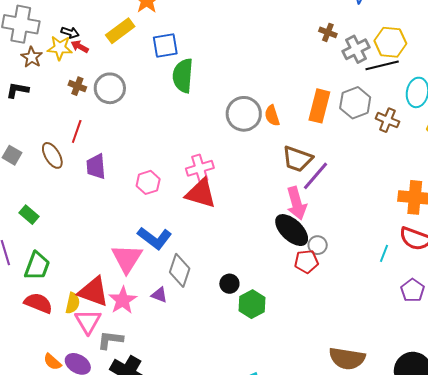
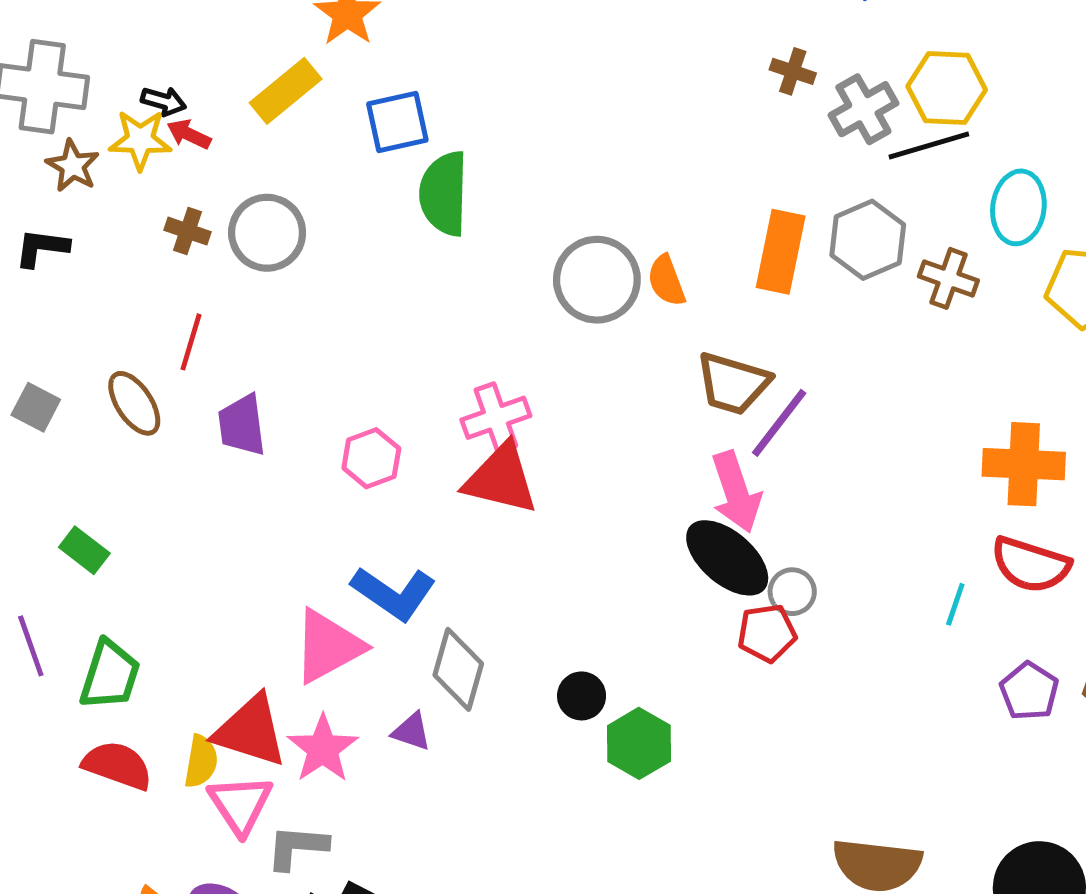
pink triangle: (127, 258) -> (328, 646), turned 32

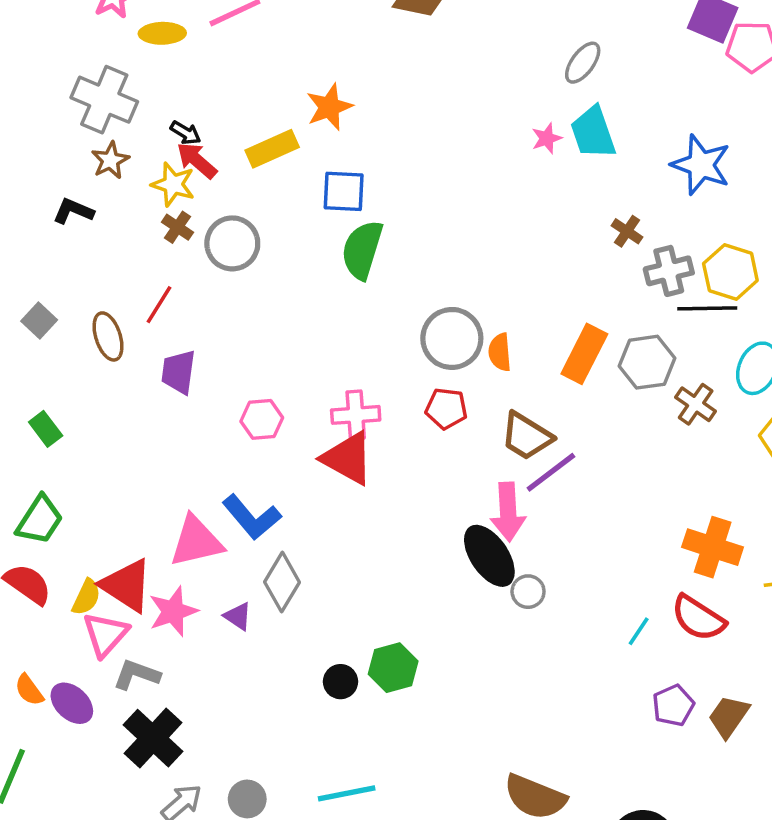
red arrow: (189, 134) -> (197, 160), size x1.4
yellow star: (140, 140) -> (173, 184), moved
red pentagon: (767, 633) -> (446, 408), moved
black circle: (582, 696) -> (341, 682), moved

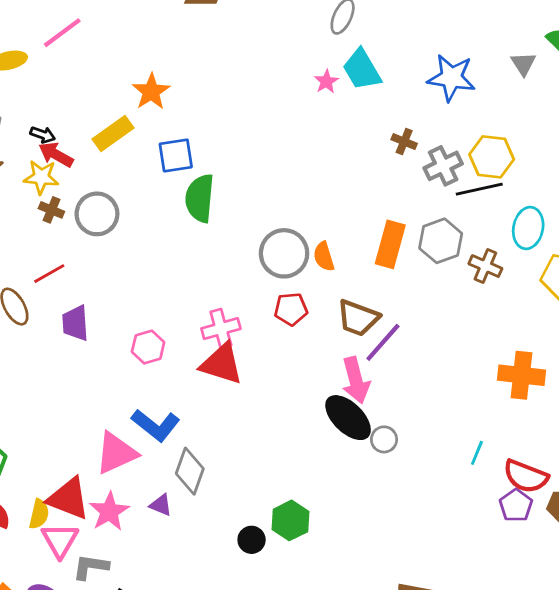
red line: (159, 305) -> (49, 274), turned 40
red semicircle: (698, 618) -> (526, 476), moved

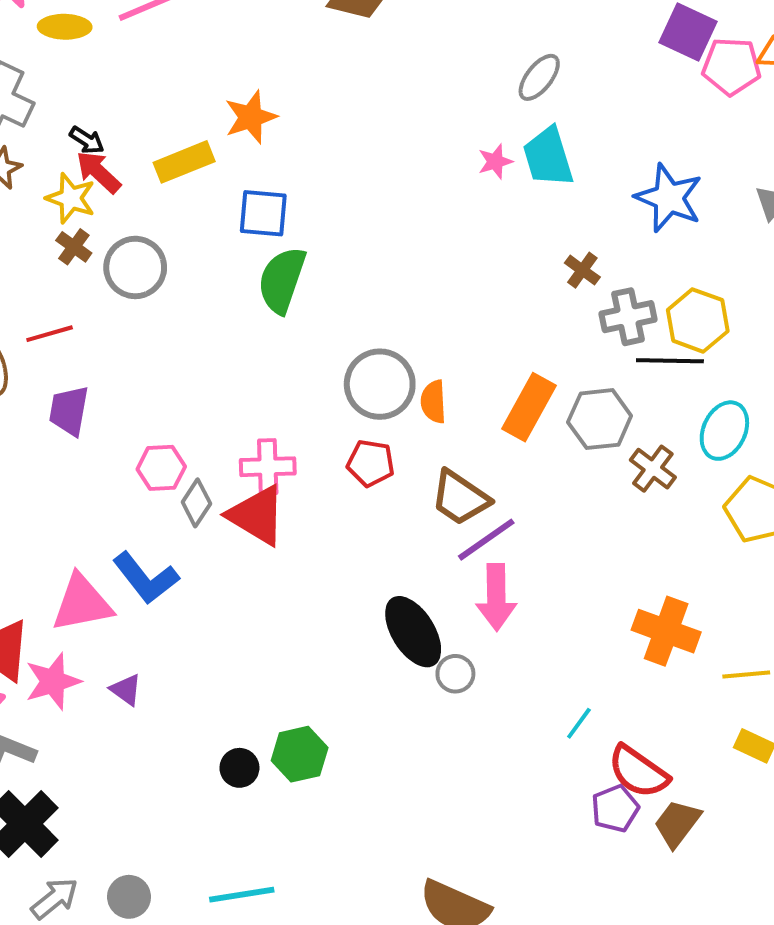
pink arrow: (356, 380) -> (496, 597), moved
gray diamond: (190, 471) -> (196, 503), moved, size x0.7

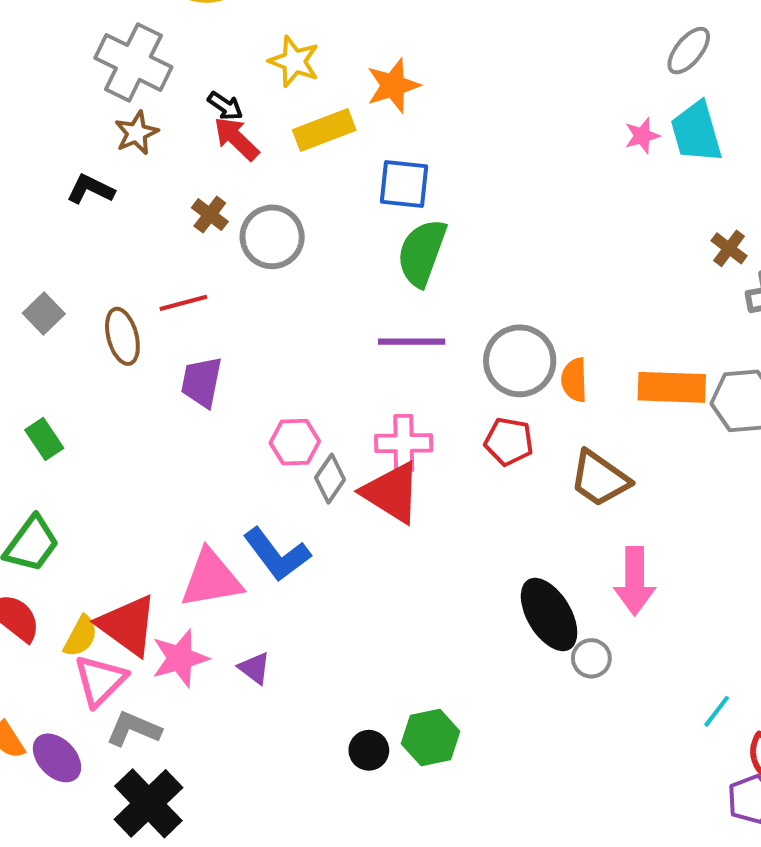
yellow star: (71, 198) -> (294, 61), moved
orange rectangle: (529, 407) -> (672, 387), turned 62
purple line: (486, 540) -> (412, 342), moved, turned 34

